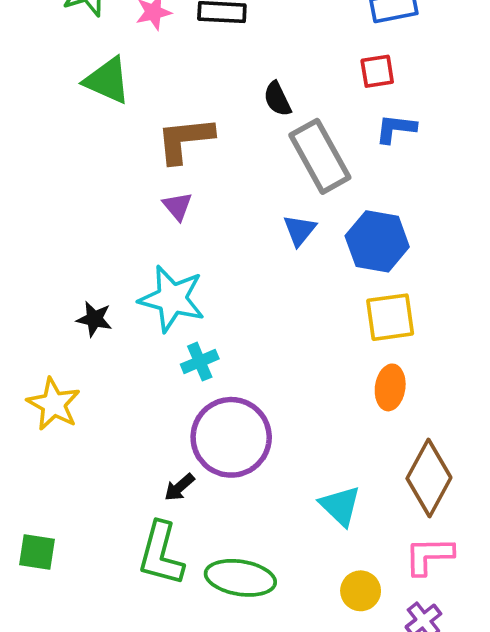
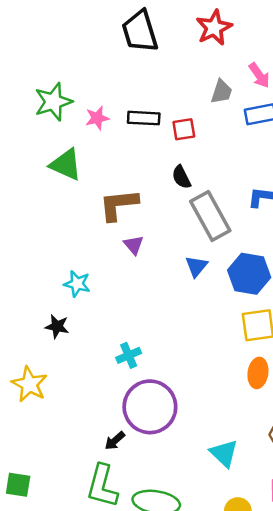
red square: (377, 71) -> (184, 129), moved
purple triangle: (178, 206) -> (134, 245), moved
cyan star: (172, 299) -> (77, 284), moved, size x0.6

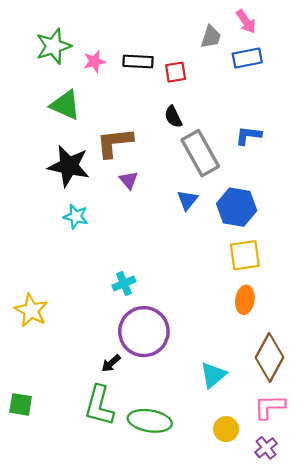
black star: (57, 326) -> (69, 166), moved, size x1.8
cyan triangle: (224, 453) -> (213, 375), turned 36

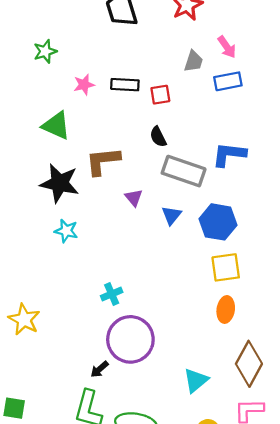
green star: (53, 46) -> (45, 51), moved, size x0.7
blue L-shape: (248, 135) -> (229, 154), size x1.4
gray rectangle: (200, 153) -> (184, 171), turned -42
purple triangle: (129, 180) -> (134, 198), moved

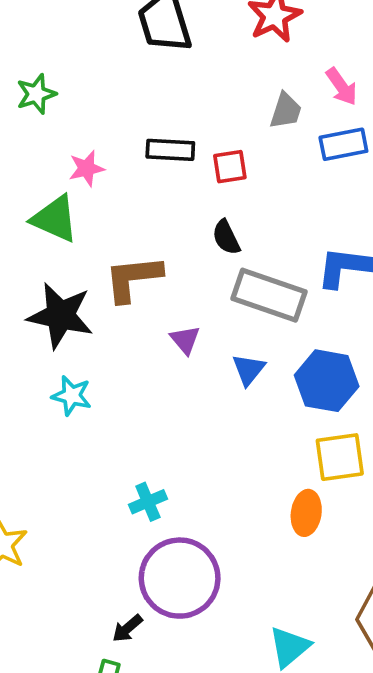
pink star: (84, 85) -> (86, 168), moved
orange ellipse: (226, 309) -> (306, 513), moved

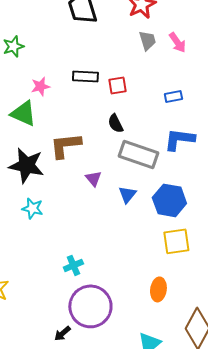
gray trapezoid: (286, 111) -> (147, 40), moved, turned -35
blue rectangle: (343, 144) -> (173, 96), moved, size x0.7
orange ellipse: (306, 513) -> (158, 289), moved

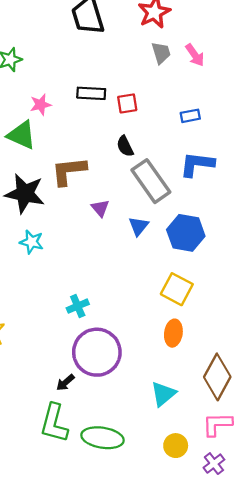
gray rectangle: (138, 154) -> (151, 181), turned 36
yellow square: (176, 241) -> (177, 289), moved, turned 36

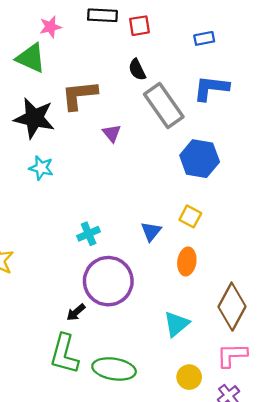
blue triangle: (139, 226) -> (151, 231), moved
yellow square: (177, 289) -> (190, 216), size x0.7

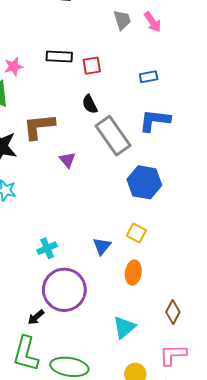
brown diamond: (232, 307) -> (173, 312), size x0.6

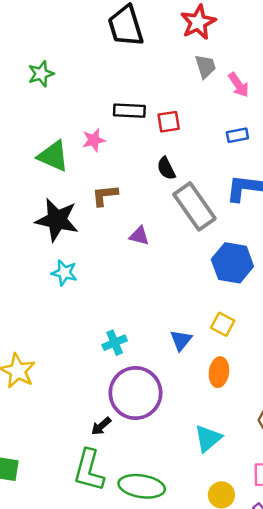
pink arrow: (153, 22) -> (239, 85), moved
pink star: (14, 67) -> (94, 140), moved
brown L-shape: (39, 126) -> (105, 195), size x0.7
purple triangle: (67, 160) -> (139, 236), turned -36

